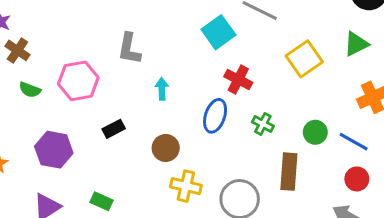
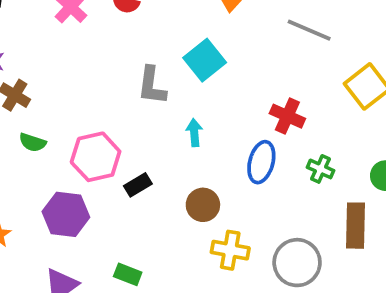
cyan square: (218, 32) -> (205, 60), moved
pink hexagon: (78, 81) -> (96, 157), moved

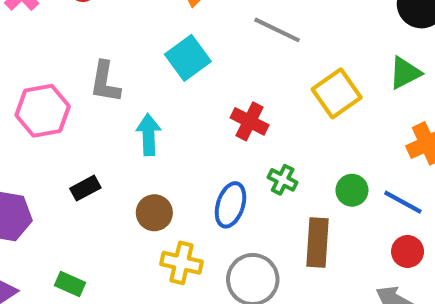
cyan square: (205, 60) -> (188, 58), moved
cyan arrow: (194, 133) -> (149, 135), size x1.4
pink hexagon: (96, 157) -> (43, 111), moved
blue ellipse: (261, 162) -> (230, 205), moved

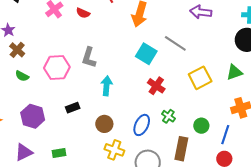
cyan square: (188, 58) -> (146, 54), moved, turned -30
blue line: (403, 202) -> (225, 135), turned 72
green rectangle: (70, 284) -> (59, 153), turned -40

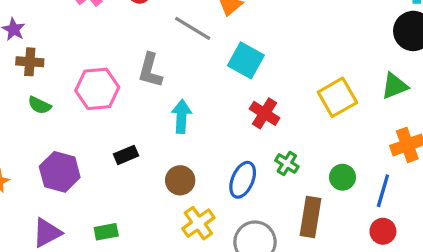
gray line: (175, 43) -> (193, 28), moved
brown cross: (17, 50) -> (30, 62), turned -35
yellow cross: (114, 150) -> (198, 223), turned 36

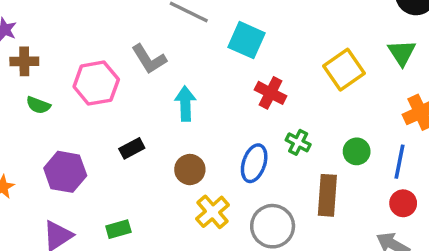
gray L-shape: (150, 70) -> (149, 59), turned -42
green triangle: (395, 86) -> (402, 53), turned -36

